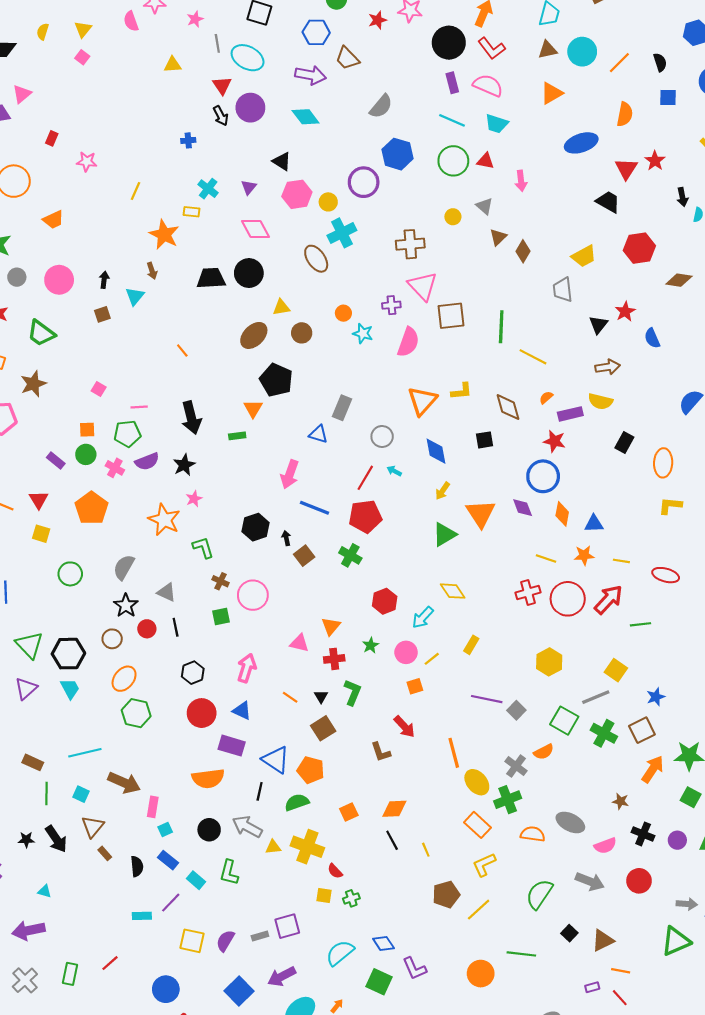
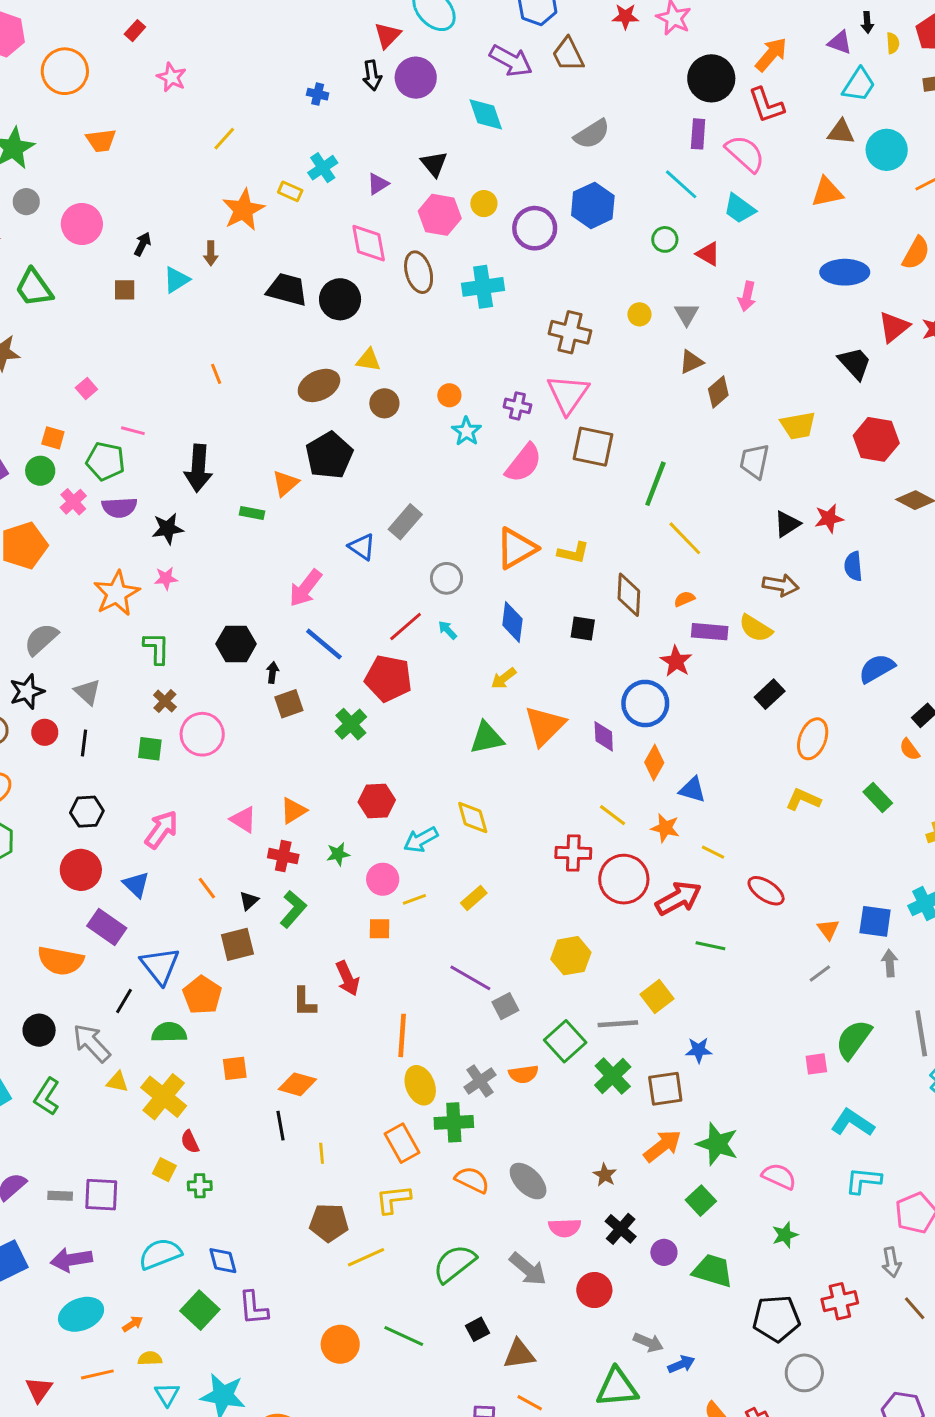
green circle: (453, 161) -> (665, 239), size x0.6
yellow circle: (328, 202) -> (484, 204), moved
brown ellipse: (316, 259) -> (419, 272), moved

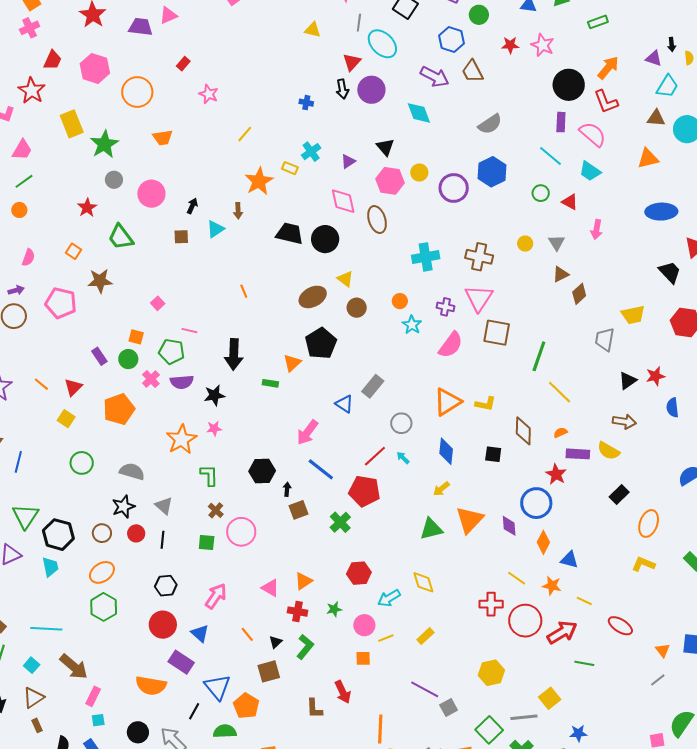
cyan cross: (483, 287) -> (426, 257), moved
yellow triangle: (368, 360) -> (345, 279), turned 30
gray semicircle: (41, 639) -> (132, 471), turned 60

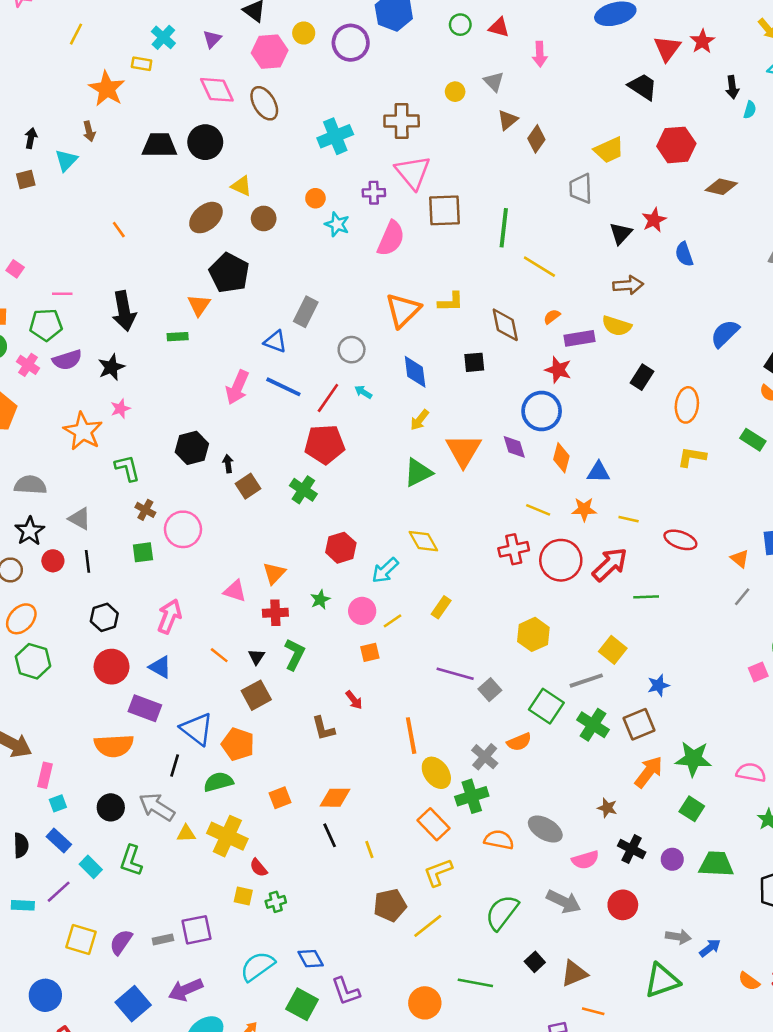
blue line: (321, 469) -> (283, 387), moved
red arrow: (343, 692) -> (354, 700), size x0.7

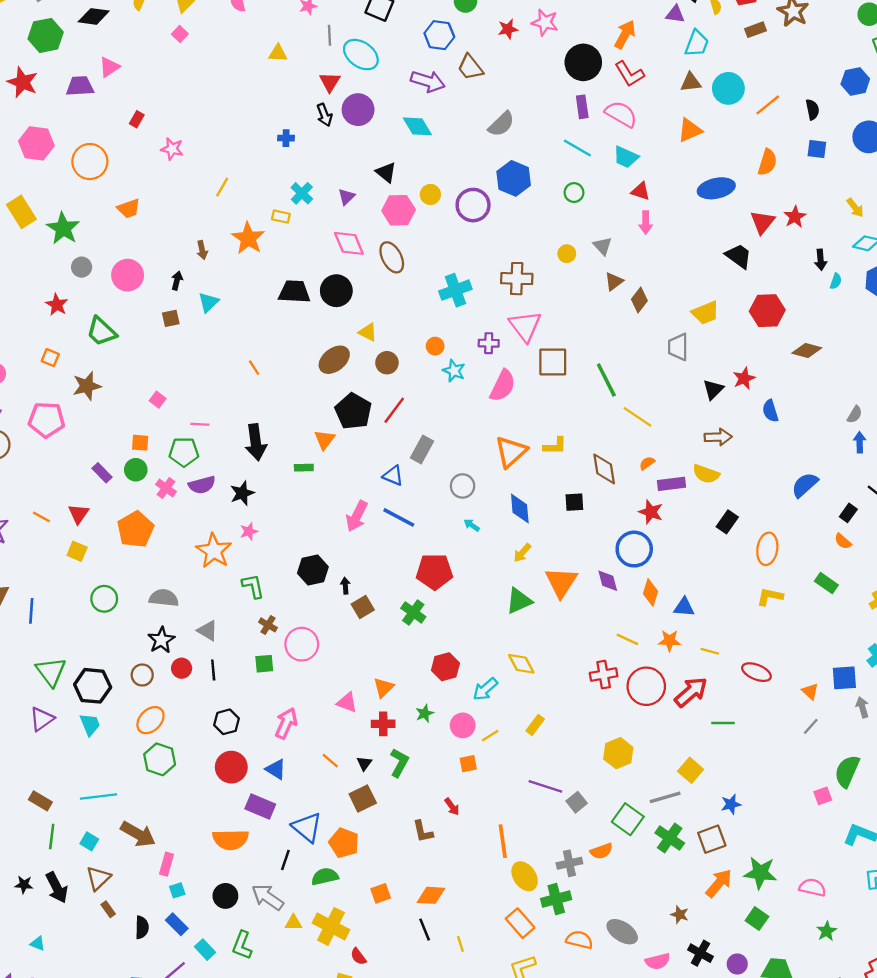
red triangle: (499, 27) -> (640, 191), moved
brown arrow: (89, 131) -> (202, 250), moved
green line: (504, 228) -> (606, 380), turned -36
red line: (328, 398) -> (394, 410), moved
gray cross: (485, 757) -> (569, 863), turned 35

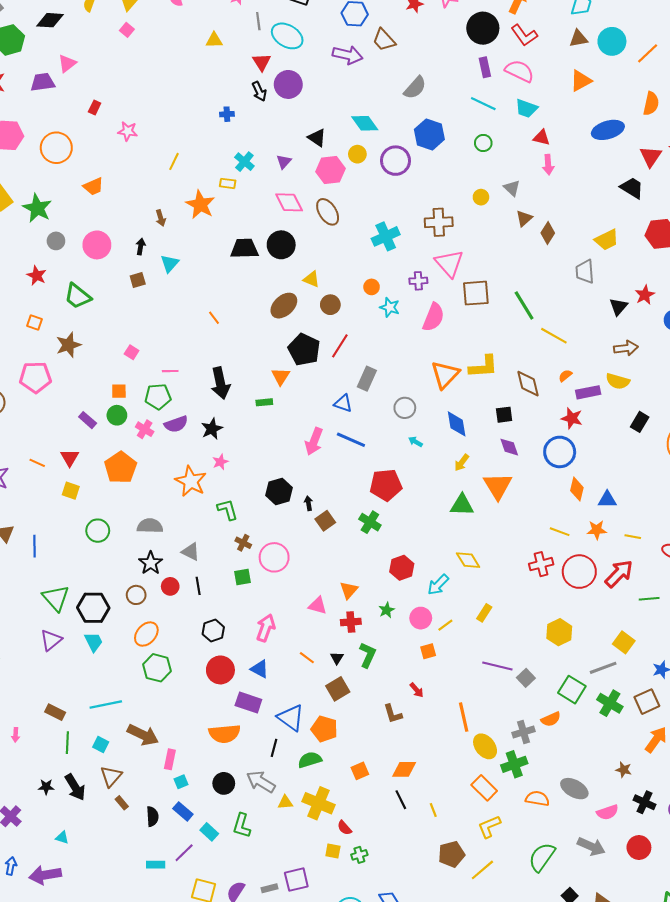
cyan diamond: (417, 126) -> (365, 123), moved
yellow L-shape: (555, 446) -> (483, 367), size x1.4
purple diamond: (608, 581) -> (509, 447), moved
green triangle: (519, 601) -> (462, 505), turned 30

